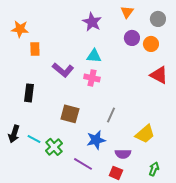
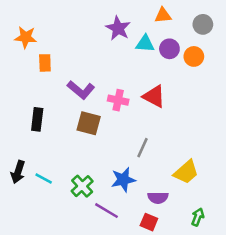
orange triangle: (127, 12) -> (163, 15), turned 48
cyan triangle: (94, 56) -> (145, 44), moved
red triangle: (159, 75) -> (154, 96), moved
brown square: (70, 114) -> (89, 123), moved
green cross: (54, 147) -> (82, 186), moved

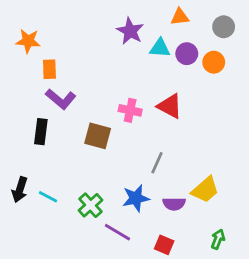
purple L-shape: (81, 90) -> (61, 99), moved
purple semicircle: (158, 198) -> (174, 204), moved

